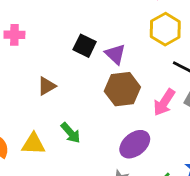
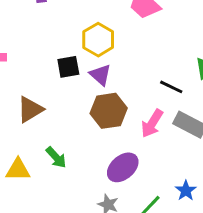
yellow hexagon: (165, 29) -> (98, 40), moved
black square: (85, 46) -> (68, 67), turned -35
brown triangle: (47, 86) -> (30, 110), size x1.4

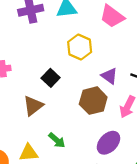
black square: (68, 67) -> (51, 78), moved, turned -30
purple triangle: (100, 75) -> (109, 76), moved

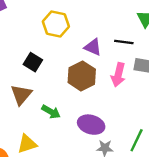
green arrow: (57, 140) -> (51, 112), moved
purple ellipse: (108, 143) -> (91, 125), moved, turned 75

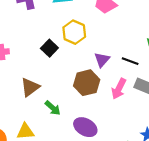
purple triangle: (93, 47) -> (102, 60), turned 35
black square: (33, 62) -> (49, 48), moved

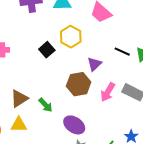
black line: (130, 61) -> (122, 52), moved
brown triangle: (30, 87) -> (19, 99), moved

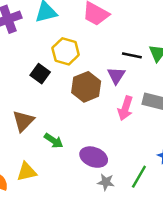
purple triangle: (94, 64) -> (116, 75), moved
brown hexagon: (79, 84) -> (86, 87), moved
brown triangle: (19, 99) -> (23, 121), moved

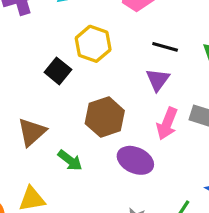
black line: (132, 55) -> (165, 47), moved
brown hexagon: (86, 87) -> (105, 117), moved
purple ellipse: (94, 157) -> (135, 160), moved

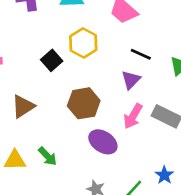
green arrow: (70, 160) -> (48, 156), moved

